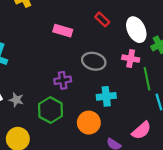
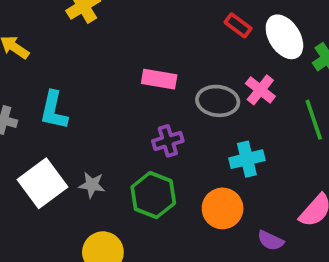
red rectangle: (102, 19) -> (238, 25), moved
pink rectangle: (63, 31) -> (159, 79), moved
pink cross: (131, 59) -> (260, 90), moved, turned 35

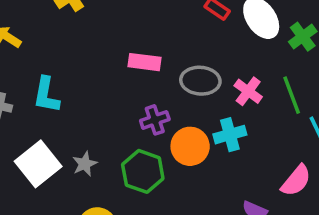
pink cross: (260, 90) -> (248, 91), moved
gray star: (92, 185) -> (85, 164), turned -30
orange circle: (223, 208) -> (190, 146), moved

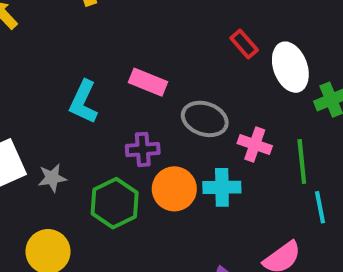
pink cross: (248, 91) -> (255, 145), turned -32
cyan L-shape: (46, 95) -> (83, 102), moved

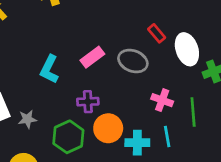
pink rectangle: (148, 82) -> (92, 57), turned -60
gray ellipse: (205, 119) -> (133, 61), moved
cyan cross: (222, 187) -> (137, 143), moved
cyan line: (320, 207) -> (167, 137), moved

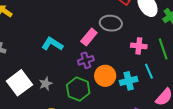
pink rectangle: (92, 57) -> (89, 37), moved
cyan L-shape: (49, 69) -> (52, 44), turned 110

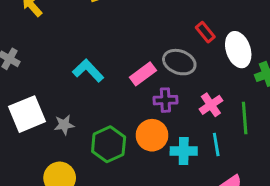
pink cross: (139, 46) -> (211, 105), turned 35
purple cross: (86, 60) -> (165, 100), moved

